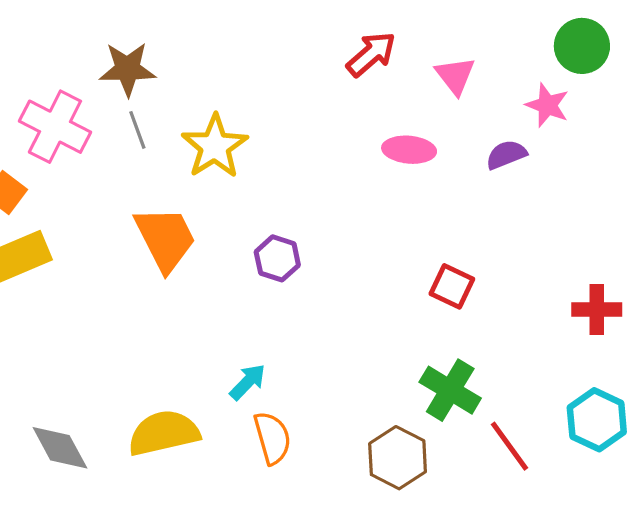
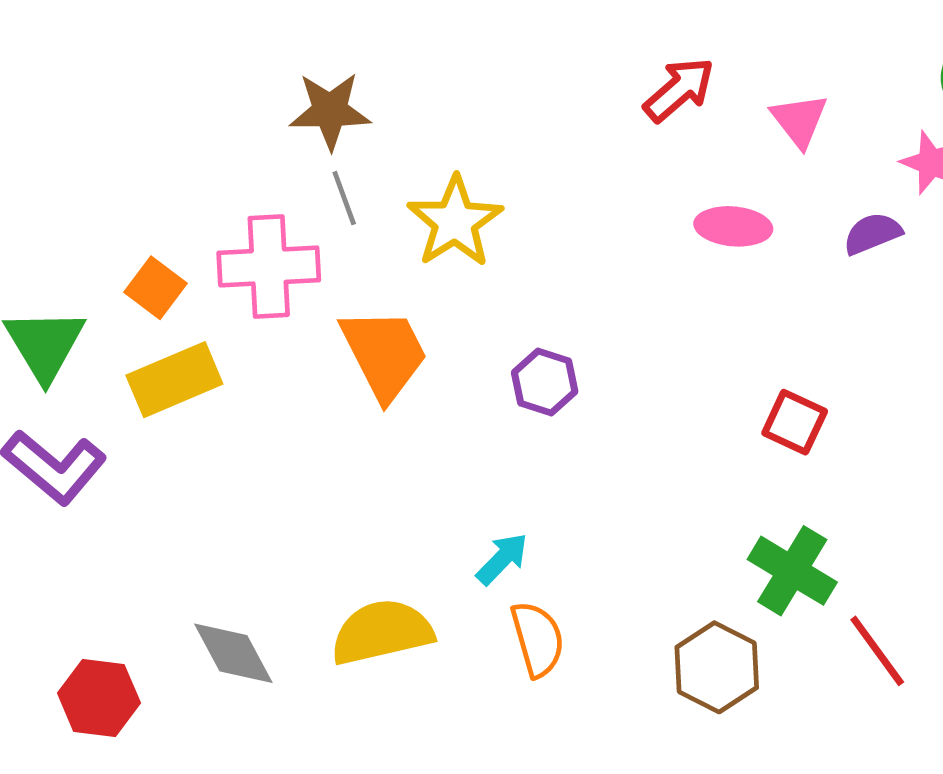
pink cross: (55, 127) -> (269, 266), moved, turned -30

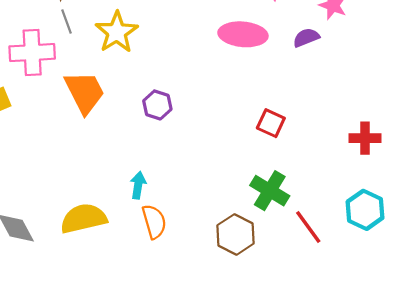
pink ellipse: (733, 226) -> (243, 34), size x1.4
cyan arrow: (502, 559) -> (138, 185), turned -35

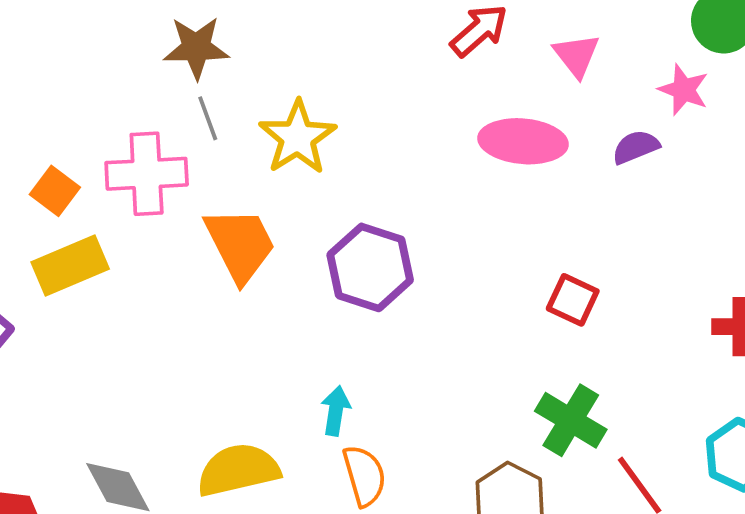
purple hexagon: (157, 105) -> (370, 267), size x1.6

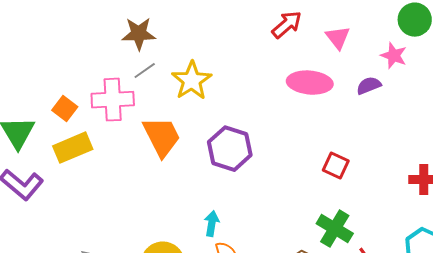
gray line: (208, 118) -> (145, 71), turned 75

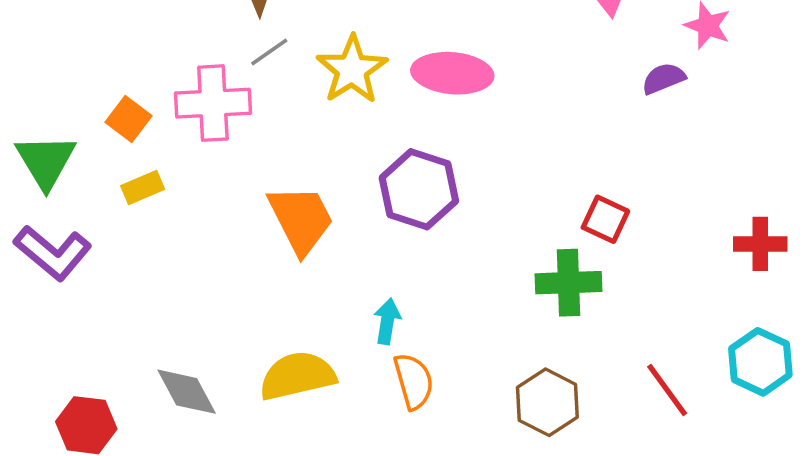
pink ellipse: (310, 83) -> (452, 73), moved
orange trapezoid: (162, 137) -> (301, 219), moved
yellow rectangle: (73, 148) -> (143, 188), size x0.6
green cross: (335, 229) -> (568, 283), moved, turned -33

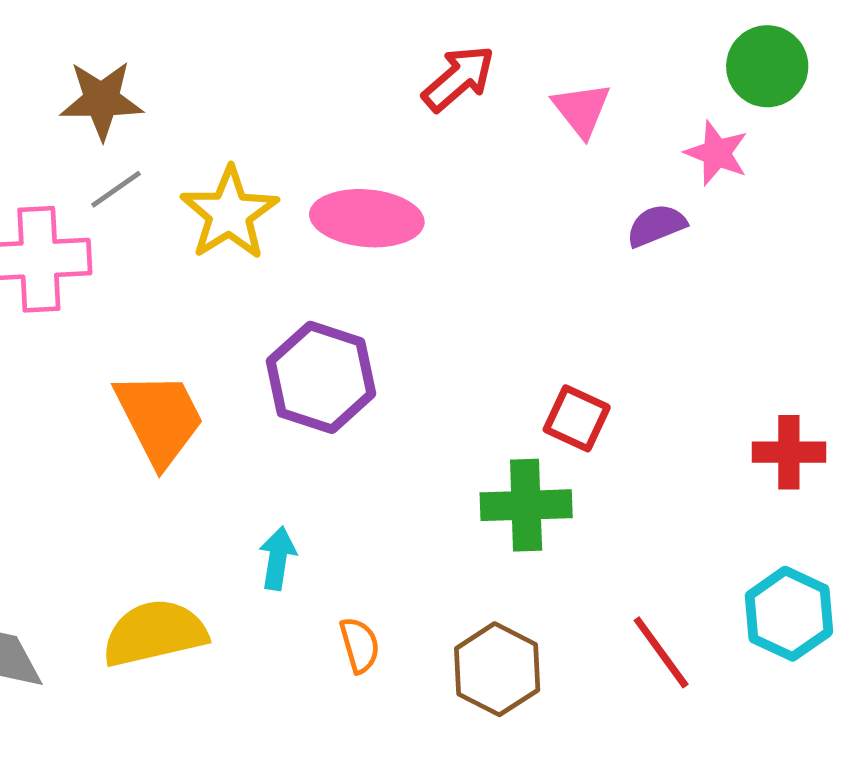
orange semicircle: (414, 381) -> (360, 645), moved, size x0.7

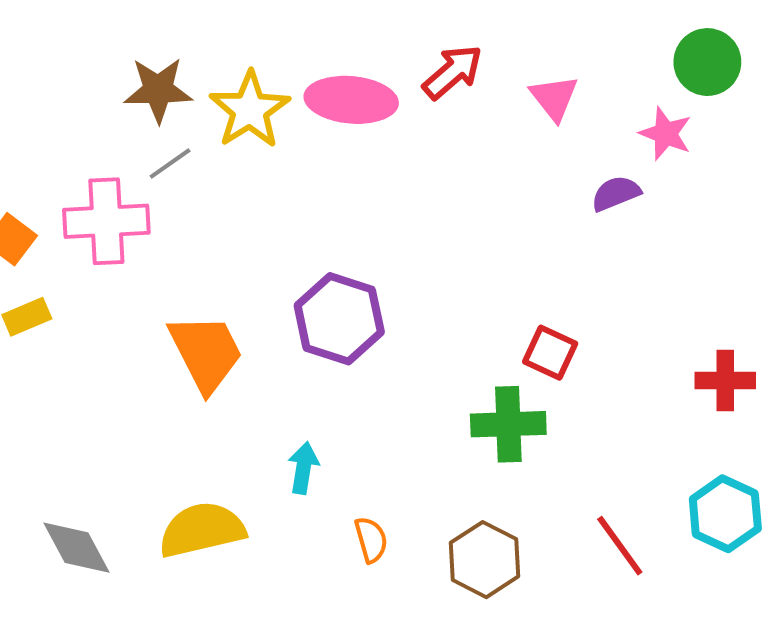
yellow star: (229, 213) -> (250, 110), moved
pink ellipse: (367, 218) -> (351, 100), moved

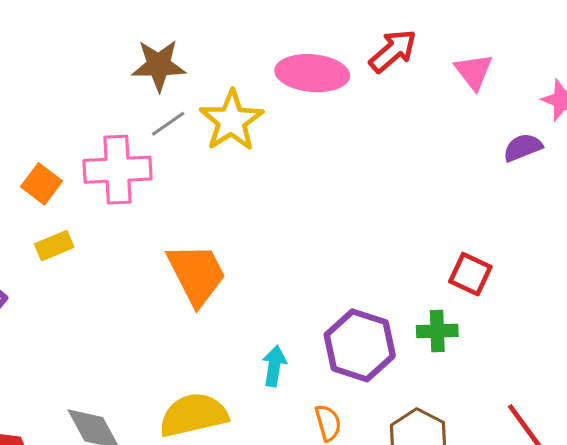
yellow star: (250, 110) -> (231, 121), moved
purple hexagon: (339, 319) -> (360, 345), moved
green cross: (508, 424) -> (437, 331), size x0.7

